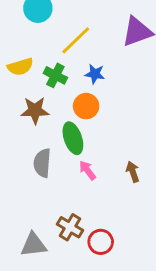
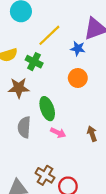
blue star: (95, 74) -> (78, 48), moved
orange circle: (86, 106) -> (78, 78), moved
pink arrow: (88, 170) -> (58, 133), turned 152

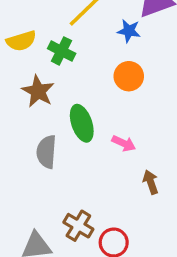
brown star: (19, 88) -> (38, 91), turned 30
pink arrow: (58, 133) -> (124, 143), moved
brown arrow: (92, 134) -> (151, 182), moved

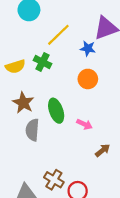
yellow semicircle: (21, 41) -> (15, 67), moved
brown star: (38, 91) -> (23, 103), moved
brown arrow: (151, 182) -> (103, 150), turned 70

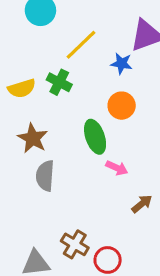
green ellipse: (56, 111) -> (95, 137), moved

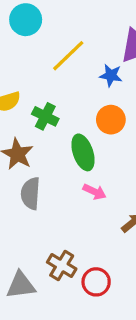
green cross: (59, 82) -> (45, 116), moved
pink arrow: (117, 168) -> (94, 192), moved

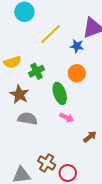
green cross: (45, 116) -> (37, 71), turned 35
gray semicircle: (31, 193) -> (27, 119), turned 96

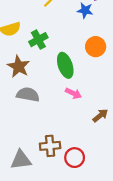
orange circle: (77, 73) -> (96, 47), moved
brown cross: (47, 163) -> (50, 146), turned -36

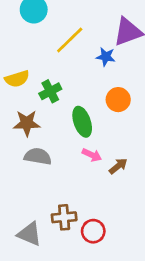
brown star: (19, 66) -> (27, 123), turned -30
brown arrow: (100, 116) -> (118, 166), moved
gray triangle: (21, 160) -> (30, 234), turned 30

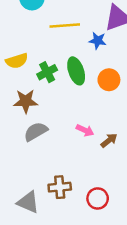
yellow line: (70, 40) -> (65, 25), turned 40
green ellipse: (82, 122) -> (76, 71), moved
gray semicircle: (38, 156) -> (36, 132), turned -40
red circle: (93, 231) -> (98, 198), moved

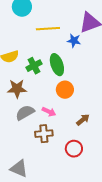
orange circle: (109, 80) -> (65, 90), moved
pink arrow: (85, 130) -> (49, 112), moved
brown cross: (60, 187) -> (44, 134), moved
red circle: (98, 198) -> (74, 149), moved

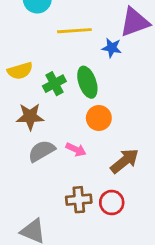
brown arrow: (83, 120) -> (125, 161), size x1.5
brown cross: (44, 134) -> (79, 200), moved

